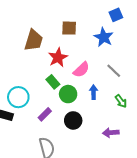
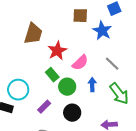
brown square: (69, 28) -> (80, 16), moved
green arrow: (121, 101) -> (119, 94), size x1.6

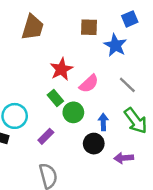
brown trapezoid: (33, 34) -> (33, 27), moved
blue arrow: (92, 85) -> (103, 122), moved
black circle: (72, 113) -> (94, 144), moved

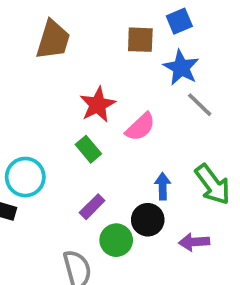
blue square: (130, 19) -> (179, 21), moved
gray line: (127, 85) -> (200, 105), moved
green circle: (73, 112) -> (116, 240), moved
purple rectangle: (46, 136) -> (92, 207), moved

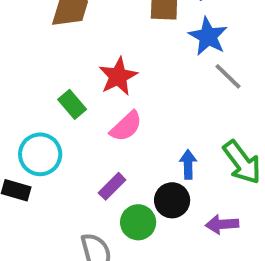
pink semicircle: (140, 127) -> (126, 126), moved
green rectangle: (88, 149) -> (72, 104), moved

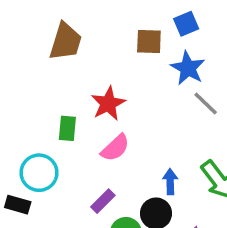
green rectangle: (72, 104) -> (67, 128), turned 45

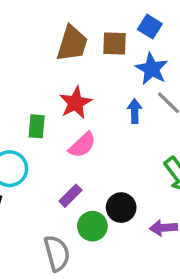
blue square: (186, 24) -> (150, 27), turned -35
brown trapezoid: (66, 42) -> (72, 43), moved
blue arrow: (170, 182) -> (135, 111), moved

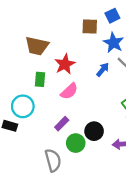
blue square: (150, 27) -> (112, 16), turned 32
brown trapezoid: (72, 43) -> (37, 46), moved, turned 85
blue arrow: (135, 111) -> (103, 70), turned 40

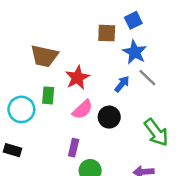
cyan circle: (23, 106) -> (21, 109), moved
purple rectangle: (62, 124) -> (74, 148), turned -32
black circle: (94, 131) -> (109, 117), moved

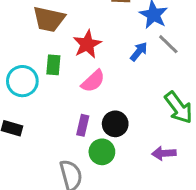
black circle: (109, 117) -> (115, 124), moved

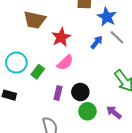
green rectangle: (53, 65) -> (38, 72), moved, turned 32
green circle: (102, 152) -> (87, 111), moved
purple arrow: (164, 153) -> (114, 112), turned 42

